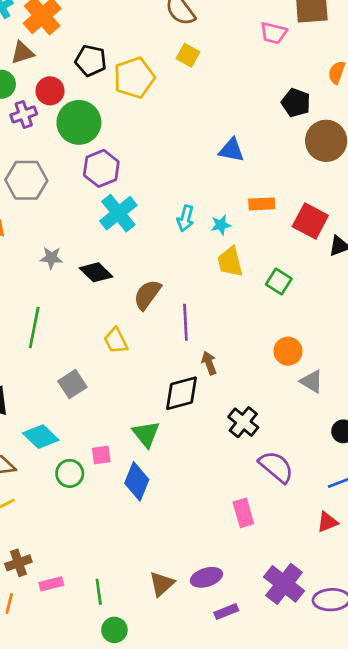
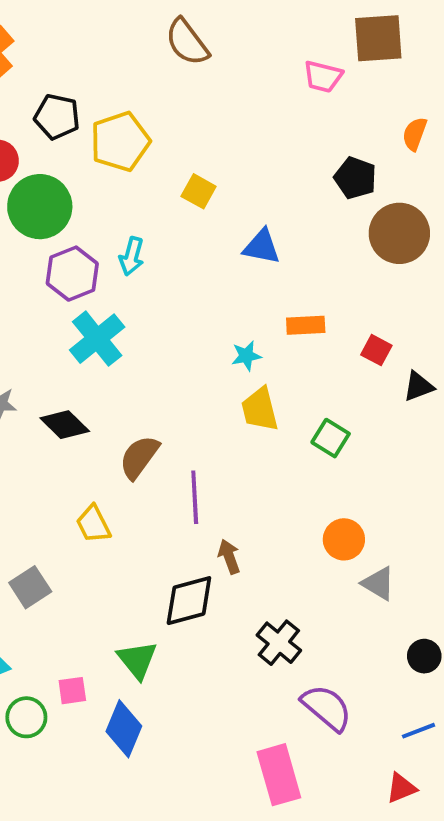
yellow square: (188, 55) -> (199, 191), moved
cyan arrow: (185, 218) -> (132, 256), moved
red square: (310, 221) -> (376, 350), size x0.6
pink rectangle: (243, 513) -> (279, 775), size x1.4

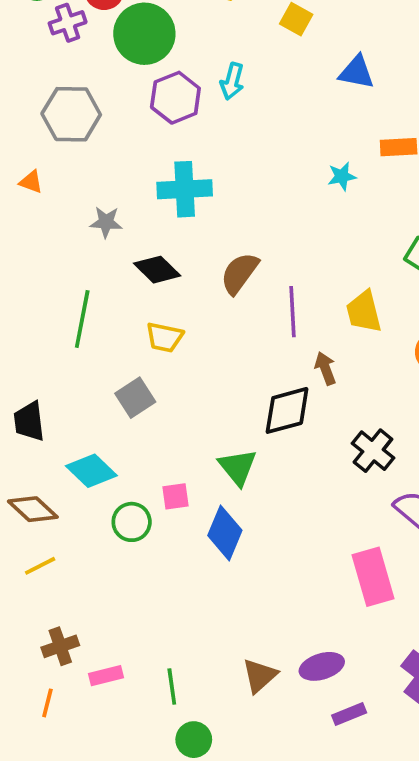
cyan cross: (97, 339) -> (185, 189), moved, turned 36
yellow trapezoid: (260, 409) -> (364, 312), moved
black diamond: (65, 425) -> (157, 270), moved
yellow trapezoid: (93, 524) -> (164, 337), moved, turned -51

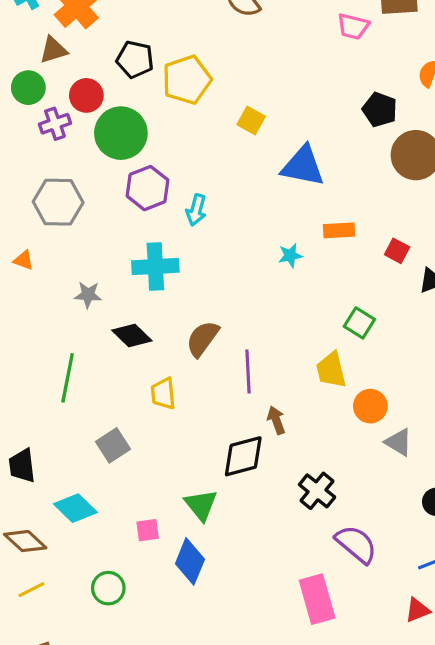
blue triangle: (357, 72) -> (303, 166), size x1.4
cyan arrow: (232, 81) -> (196, 210), moved
yellow trapezoid: (364, 312) -> (331, 370), moved
yellow trapezoid: (164, 337) -> (163, 394), moved, turned 72
green circle: (132, 522) -> (108, 588), moved

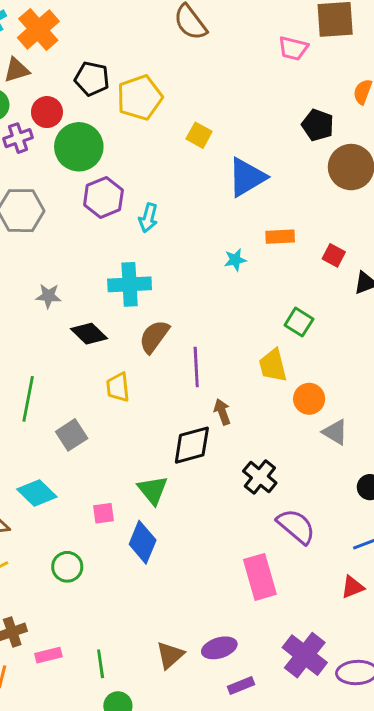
blue triangle: (303, 166) -> (247, 177), turned -42
cyan cross: (155, 266) -> (130, 284), moved
green line: (68, 378) -> (28, 399), moved

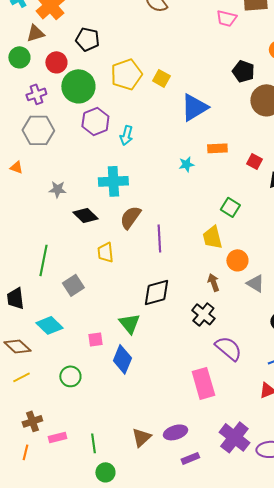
yellow pentagon: (140, 98) -> (126, 74), moved
purple cross: (18, 138) -> (36, 94), moved
brown arrow: (222, 412) -> (213, 282), moved

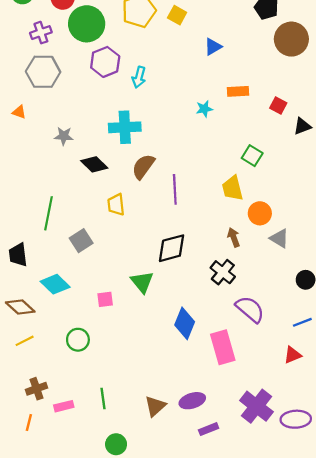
blue triangle: (194, 107) -> (213, 47), size x0.6
blue diamond: (122, 359) -> (185, 323), moved
green line: (93, 443) -> (103, 399), moved

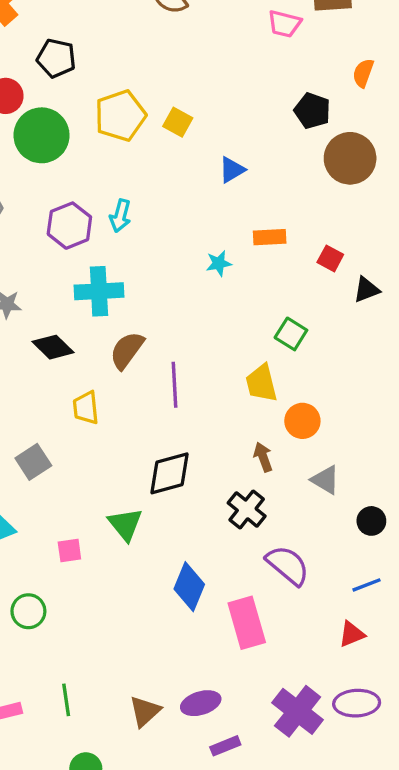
purple hexagon: (105, 62) -> (69, 226), moved
gray triangle: (279, 238) -> (325, 480), moved
purple ellipse: (296, 419) -> (357, 703), moved

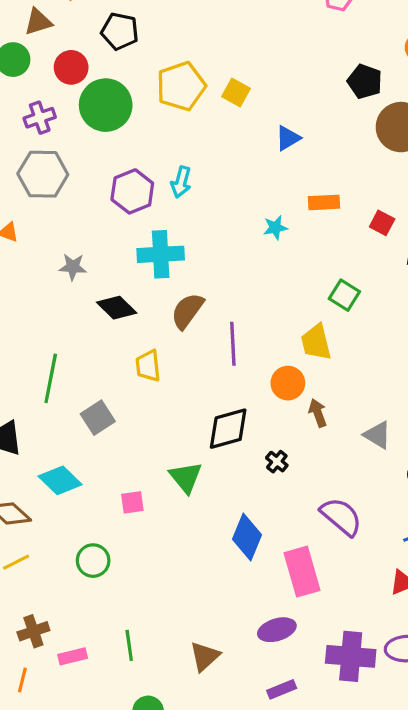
orange circle: (302, 421) -> (288, 383), moved
black cross: (247, 509) -> (277, 462), moved, size x0.6
purple ellipse: (201, 703) -> (277, 630), moved
purple cross: (298, 711) -> (351, 656), turned -33

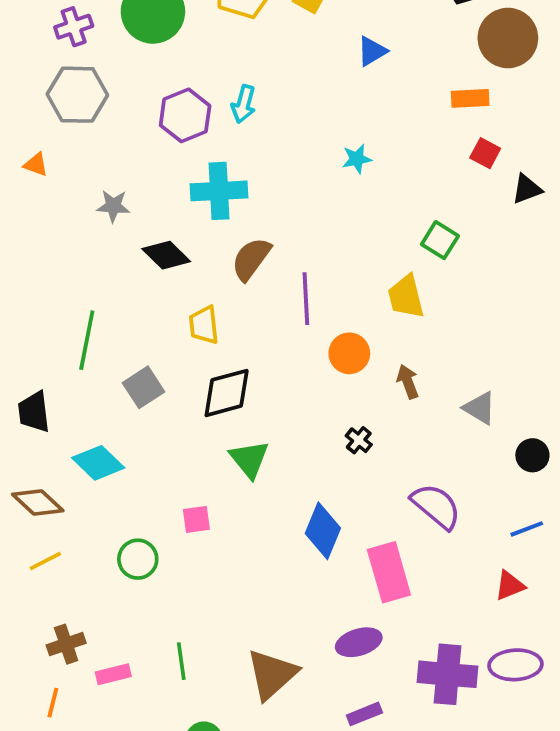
orange rectangle: (324, 202) -> (470, 98), moved
orange circle: (288, 383) -> (349, 353), moved
black diamond: (228, 429) -> (227, 393), moved
pink square: (132, 502) -> (196, 519), moved
brown triangle: (205, 656) -> (272, 674), size x1.4

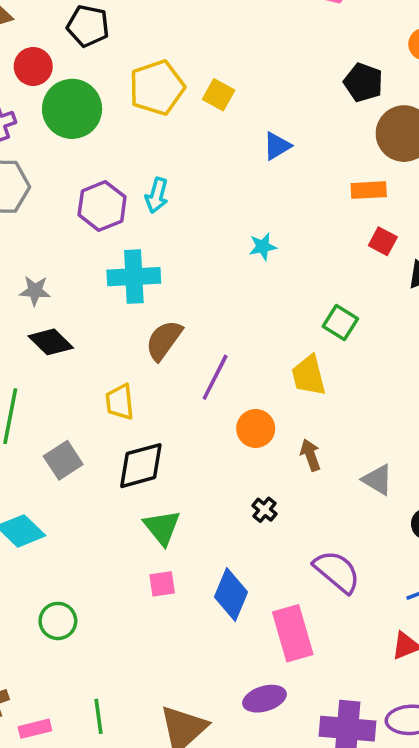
black diamond: (166, 255) -> (51, 342), moved
purple line: (306, 299) -> (215, 377), turned 30
pink square: (196, 519) -> (162, 584), moved

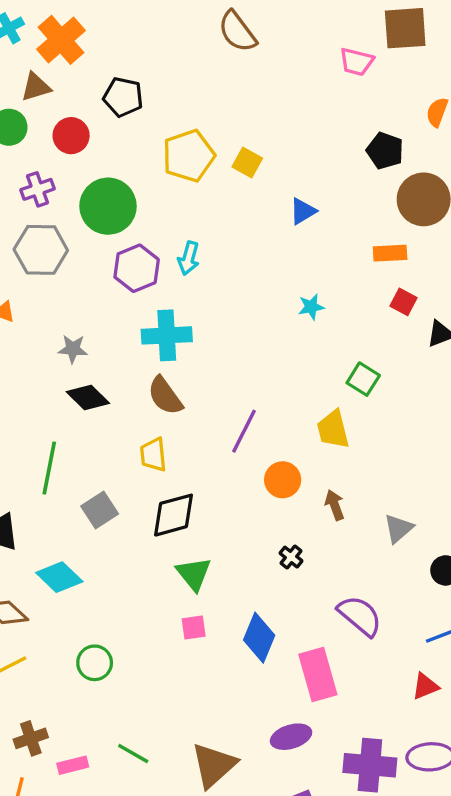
green circle: (72, 109) -> (108, 206), moved
cyan star: (263, 247) -> (311, 307), moved
brown semicircle: (164, 340) -> (165, 396), moved, turned -72
gray triangle: (378, 480) -> (398, 528), turned 48
green line: (99, 716) -> (133, 753), turned -52

